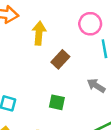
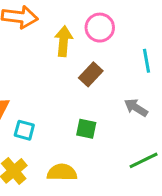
pink circle: (90, 24) -> (100, 28), moved

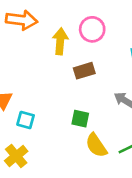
brown rectangle: (91, 74) -> (84, 71), turned 30
yellow semicircle: (62, 172) -> (96, 145), moved, turned -125

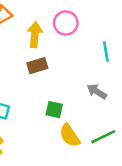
brown rectangle: (84, 71) -> (37, 66), moved

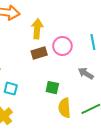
pink circle: (66, 23) -> (62, 46), moved
yellow semicircle: (70, 135) -> (64, 108), turned 30

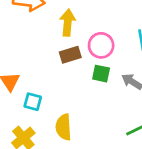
green square: (52, 88) -> (101, 74), moved
yellow semicircle: (64, 108) -> (64, 127), moved

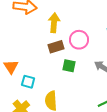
green square: (101, 74) -> (69, 66), moved

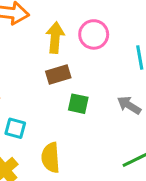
pink circle: (79, 40) -> (94, 34), moved

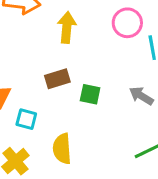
pink circle: (94, 34) -> (127, 23), moved
brown rectangle: (58, 74) -> (57, 79), moved

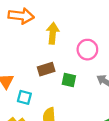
pink circle: (127, 23) -> (87, 50), moved

